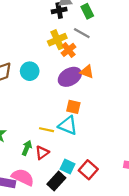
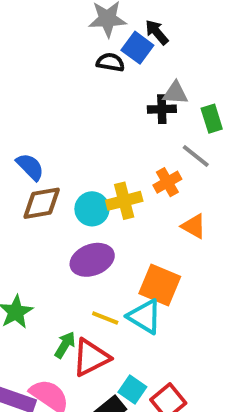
yellow cross: (57, 40) -> (124, 201), moved
purple ellipse: (70, 77) -> (92, 260), moved
orange square: (73, 107) -> (160, 285), size x1.5
red triangle: (42, 153) -> (91, 357), size x1.5

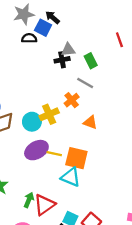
yellow line: (105, 318) -> (54, 154), moved

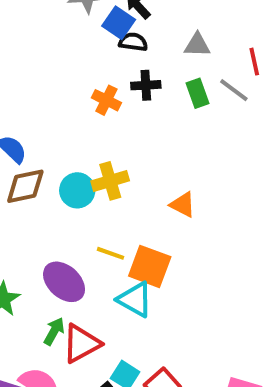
black semicircle: (29, 38) -> (133, 42), moved
gray triangle: (68, 50) -> (197, 45), moved
gray line: (85, 83) -> (234, 90), moved
orange cross: (72, 100) -> (106, 100), moved, turned -32
purple ellipse: (36, 150) -> (64, 282), moved, turned 65

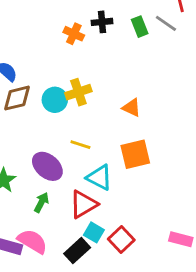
orange square: (150, 266) -> (135, 154), moved, turned -32
red triangle: (81, 343) -> (84, 204), moved

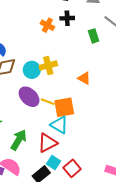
green rectangle: (140, 27) -> (94, 36), moved
orange square: (135, 154) -> (64, 107), moved
purple ellipse: (47, 166) -> (29, 97), moved
green arrow: (41, 202) -> (19, 140), size x1.5

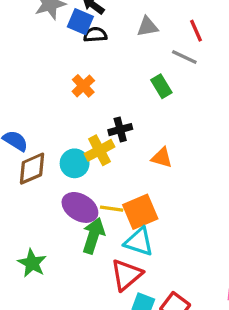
black cross: (67, 18) -> (120, 130), moved
orange cross: (47, 25) -> (83, 86), turned 32
green arrow: (19, 140) -> (93, 236), moved

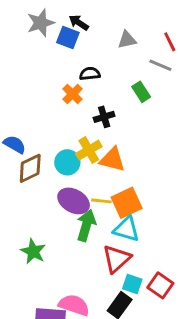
black semicircle: (95, 35) -> (90, 74), moved
black cross: (120, 130) -> (104, 117), moved
orange triangle: (162, 158) -> (112, 160), moved, size x1.4

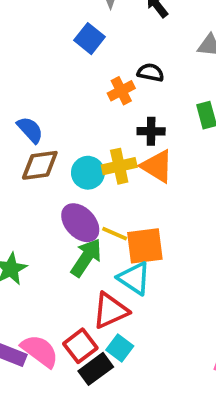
blue square: (68, 38) -> (89, 39), moved
orange triangle: (112, 160) -> (157, 166), moved
red square: (160, 285) -> (80, 346), moved

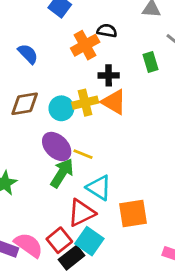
orange cross: (121, 91) -> (85, 45), size x1.4
blue semicircle: (30, 130) -> (28, 54), moved
orange square: (145, 246) -> (133, 214), moved
cyan square: (120, 348) -> (89, 241), size x1.4

